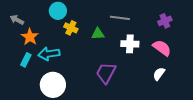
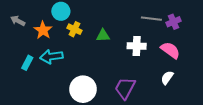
gray line: (120, 18) -> (151, 19), moved
orange star: (30, 37) -> (43, 30), moved
purple trapezoid: (106, 73) -> (125, 88), moved
white circle: (53, 85) -> (83, 89), moved

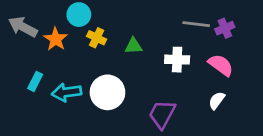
gray arrow: (18, 21) -> (23, 27), size x1.5
cyan arrow: (51, 57) -> (67, 92), moved
white circle: (83, 89) -> (107, 92), moved

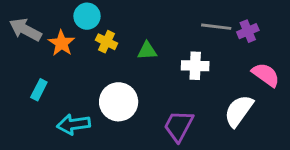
pink semicircle: (221, 65) -> (266, 75), moved
cyan arrow: (67, 92) -> (73, 124), moved
white semicircle: (217, 101) -> (239, 111), size x1.6

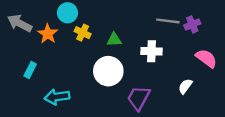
white circle: (119, 102) -> (108, 71), moved
white semicircle: (239, 111) -> (185, 86), size x0.6

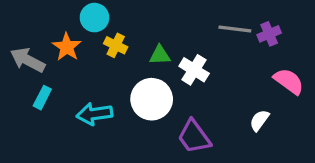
gray arrow: (20, 23) -> (28, 60), moved
white cross: (151, 51) -> (194, 70), moved, turned 30
cyan arrow: (57, 97) -> (94, 114), moved
purple trapezoid: (139, 98) -> (194, 137), turned -64

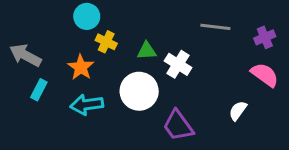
purple cross: (269, 34) -> (265, 37), moved
orange star: (67, 47) -> (81, 67), moved

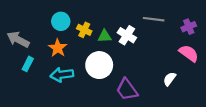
cyan circle: (87, 16) -> (61, 21), moved
yellow cross: (106, 42) -> (84, 30), moved
white cross: (178, 64) -> (127, 35), moved

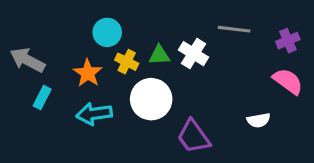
cyan circle: (61, 21) -> (107, 32), moved
yellow cross: (84, 30) -> (127, 62), moved
white semicircle: (170, 79) -> (259, 120), turned -136

